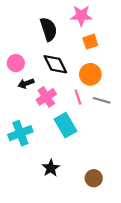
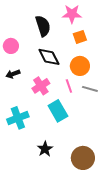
pink circle: (16, 63) -> (11, 46), moved
black arrow: (26, 83) -> (13, 74), moved
brown circle: (94, 178) -> (83, 158), size x1.5

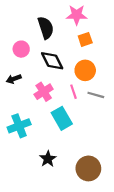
pink circle: (11, 46) -> (21, 49), moved

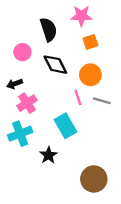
pink cross: (44, 92) -> (27, 103), moved
black star: (48, 159) -> (49, 155), moved

